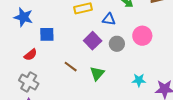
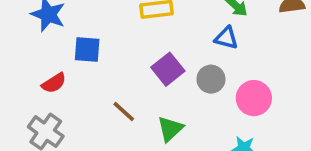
blue triangle: (109, 19) -> (226, 38), moved
pink circle: (142, 36) -> (254, 98), moved

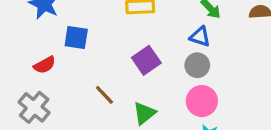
gray circle: (211, 79) -> (197, 65), moved
pink circle: (254, 98) -> (202, 101), moved

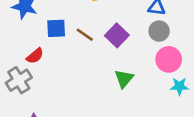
brown line: (104, 95) -> (85, 35), moved
gray cross: (34, 107) -> (19, 80), moved, turned 30

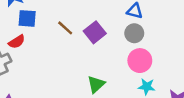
blue square: (56, 28) -> (27, 18), moved
green triangle: (124, 79) -> (96, 84), moved

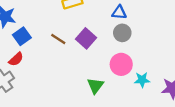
blue square: (27, 18) -> (22, 36), turned -30
pink circle: (140, 61) -> (121, 64), moved

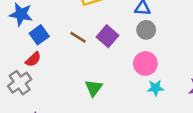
cyan star: (142, 80) -> (156, 88), moved
green triangle: (95, 86) -> (94, 88), moved

